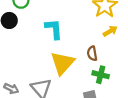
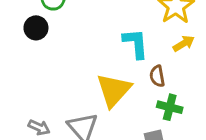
cyan L-shape: (54, 29) -> (136, 43), moved

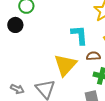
brown semicircle: (157, 76) -> (93, 56), turned 96

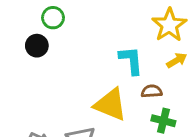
yellow triangle: (65, 65) -> (110, 105), turned -50

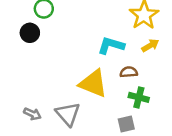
cyan L-shape: (131, 60) -> (111, 45), turned -68

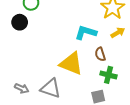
brown semicircle: (129, 72) -> (100, 54), turned -104
gray triangle: (68, 114) -> (51, 88), turned -30

